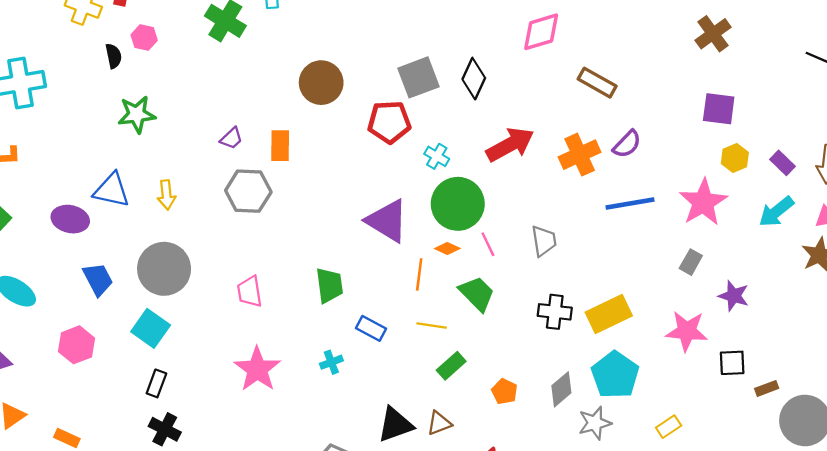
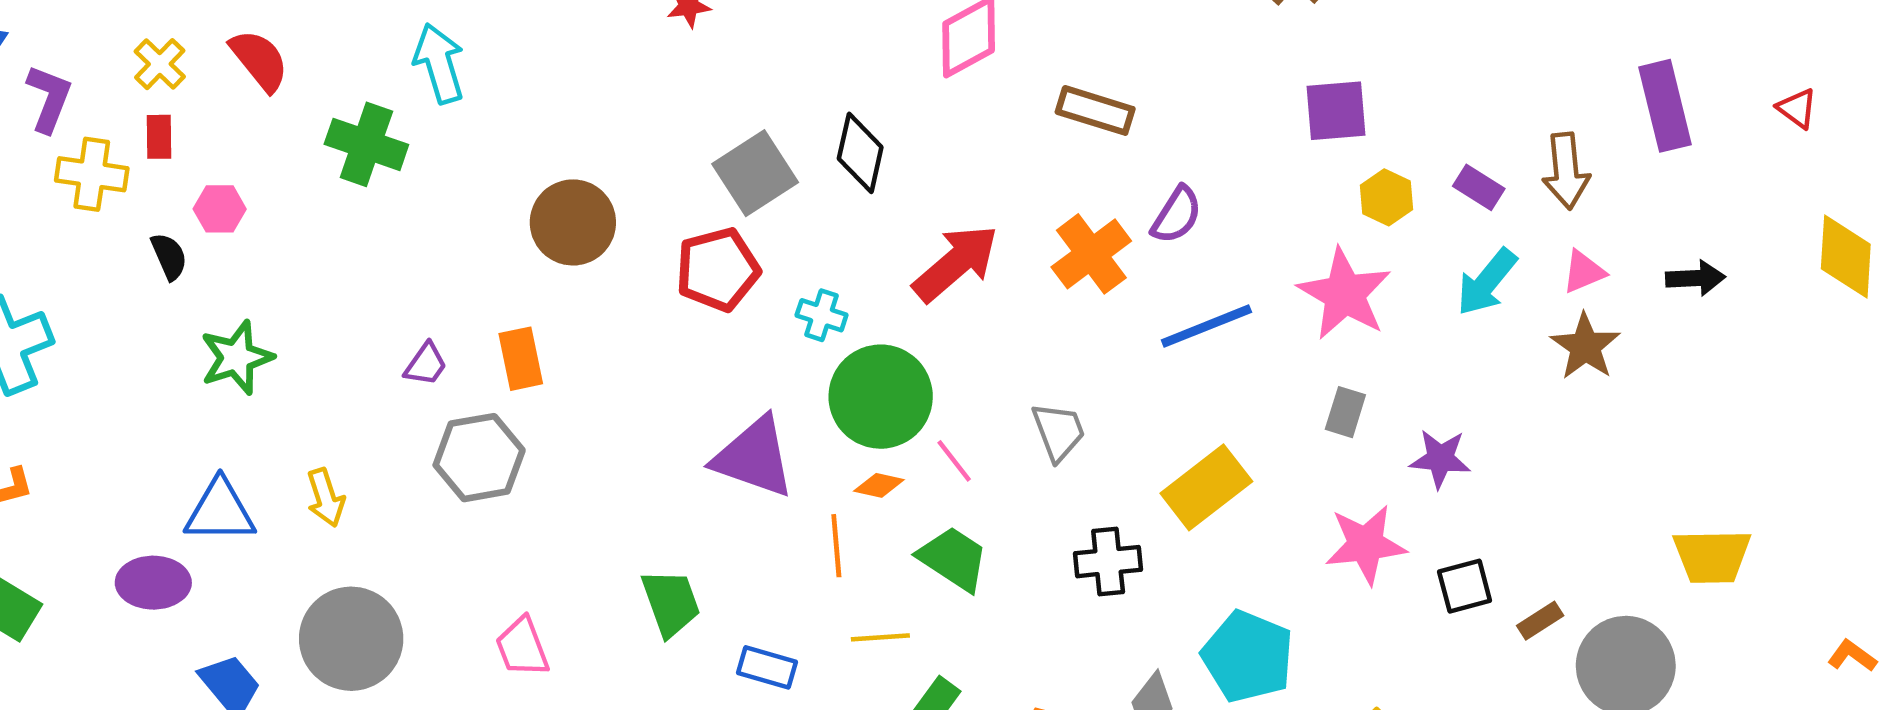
yellow rectangle: (609, 314) -> (1206, 487), moved

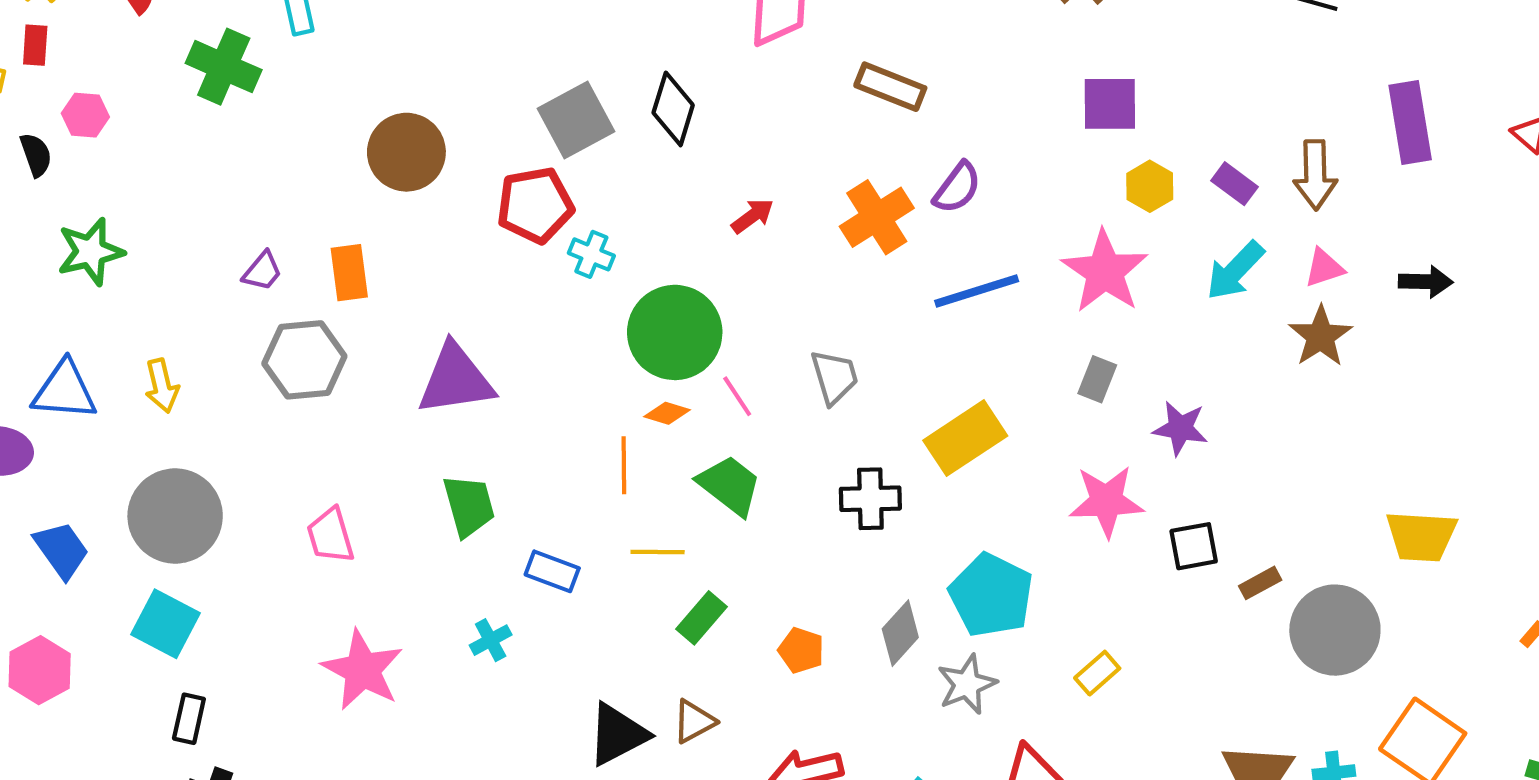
red arrow: (956, 263) -> (753, 216), size x0.5
cyan cross: (822, 315) -> (591, 254), moved
purple triangle: (754, 457) -> (456, 380), moved, turned -32

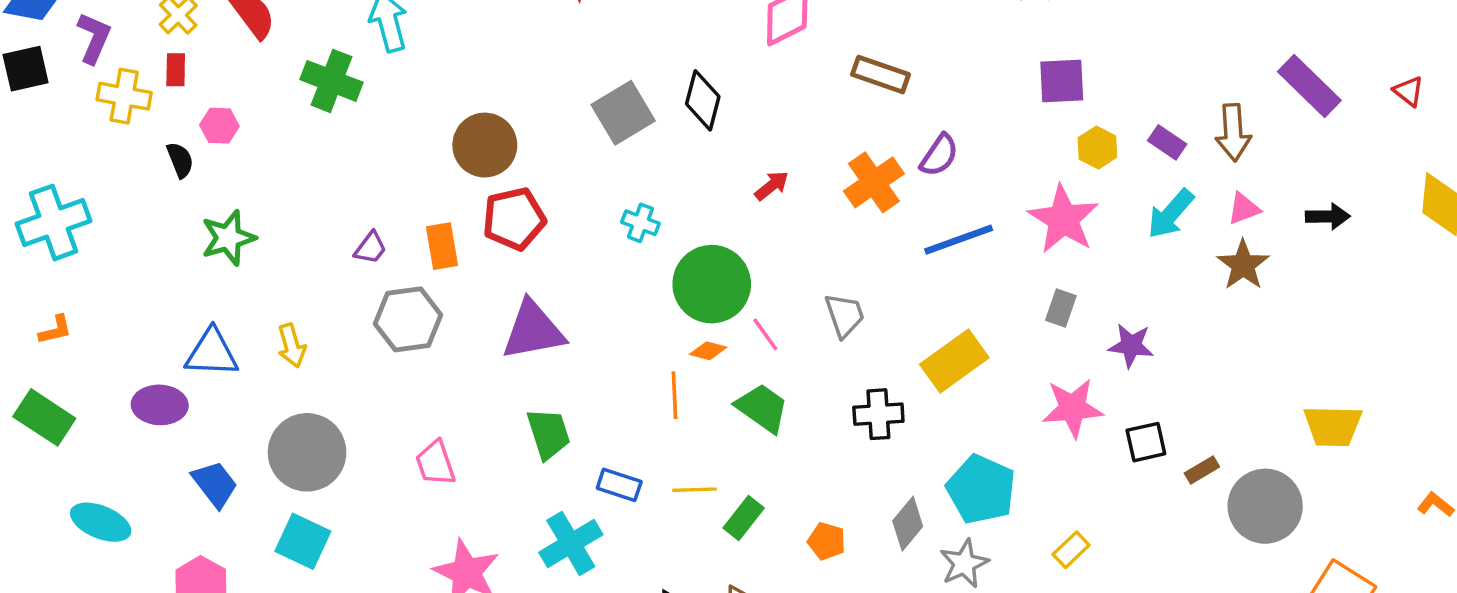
purple rectangle: (1410, 122) -> (1309, 86), turned -34
red pentagon: (535, 205) -> (514, 219), moved
yellow line: (658, 552) -> (694, 490), moved
cyan cross: (491, 640) -> (571, 544), size x1.8

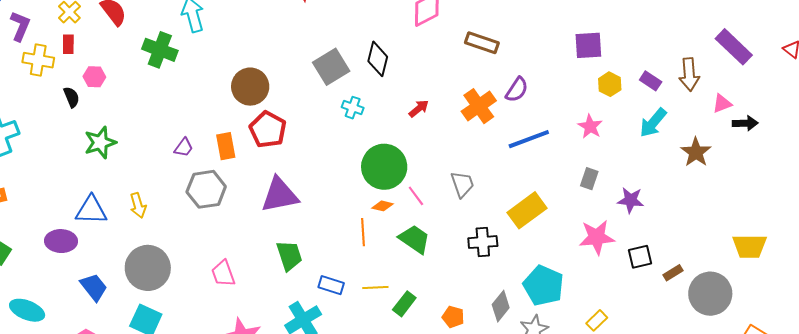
pink triangle: (1244, 209) -> (722, 104), moved
red pentagon: (514, 219) -> (268, 130), turned -30
pink star: (1063, 219) -> (590, 126), size x0.6
cyan cross: (640, 223) -> (353, 108), moved

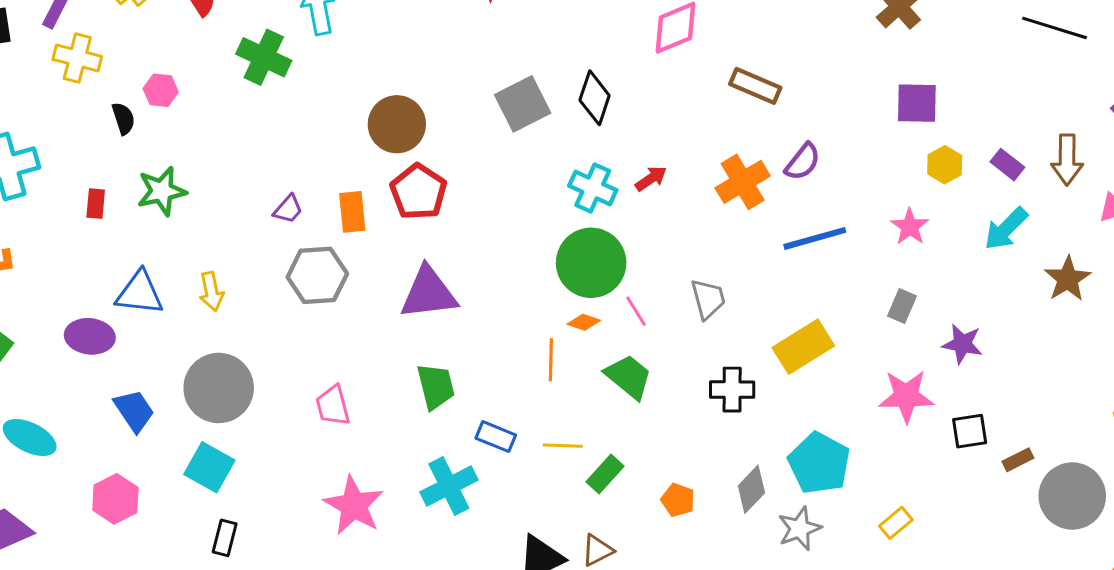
red rectangle: (68, 44) -> (96, 204), moved
cyan cross: (353, 108) -> (593, 188), moved, size x1.4

